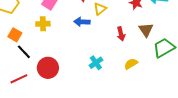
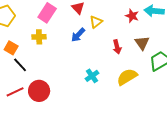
blue arrow: (82, 22) -> (78, 35), turned -49
yellow semicircle: (131, 64) -> (127, 77), size x1.5
red circle: (48, 68) -> (39, 91), moved

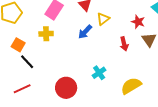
red star: (132, 16) -> (138, 22), moved
yellow semicircle: (127, 77) -> (131, 86), moved
red circle: (39, 91) -> (66, 88), moved

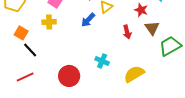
cyan cross: (99, 73) -> (102, 61), turned -32

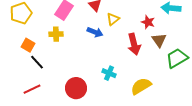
blue arrow: (88, 20) -> (95, 32), turned -112
red arrow: (127, 32) -> (134, 44), size x1.5

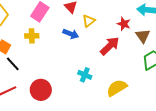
brown triangle: (159, 40) -> (143, 36), moved
red arrow: (134, 44) -> (110, 46), turned -120
red circle: (76, 88) -> (41, 90), moved

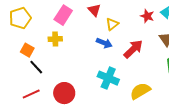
red star: (124, 24) -> (147, 16), moved
blue arrow: (71, 34) -> (104, 43), moved
cyan cross: (85, 75) -> (108, 78), size x1.5

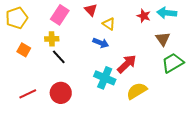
yellow triangle: (112, 24) -> (109, 24), turned -48
red arrow: (133, 49) -> (127, 64), moved
black line: (36, 67) -> (59, 57), moved

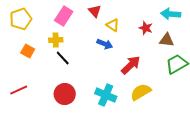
red star: (144, 16) -> (146, 28), moved
brown triangle: (163, 39) -> (167, 40), turned -49
cyan cross: (105, 78) -> (106, 95), moved
red line: (28, 94) -> (19, 90), moved

